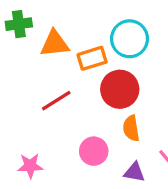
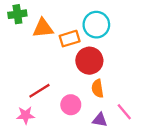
red line: (56, 101) -> (39, 91), moved

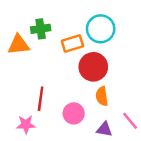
green cross: (17, 14) -> (41, 29), moved
orange triangle: (43, 28) -> (18, 45), moved
red line: (39, 91) -> (41, 99), turned -50

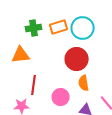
orange rectangle: (72, 44) -> (59, 27), moved
orange triangle: (18, 45) -> (21, 55), moved

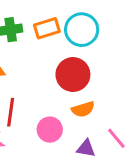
orange semicircle: (84, 83) -> (83, 109), turned -98

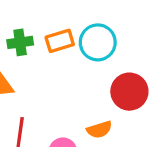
red circle: (73, 75) -> (129, 92), moved

